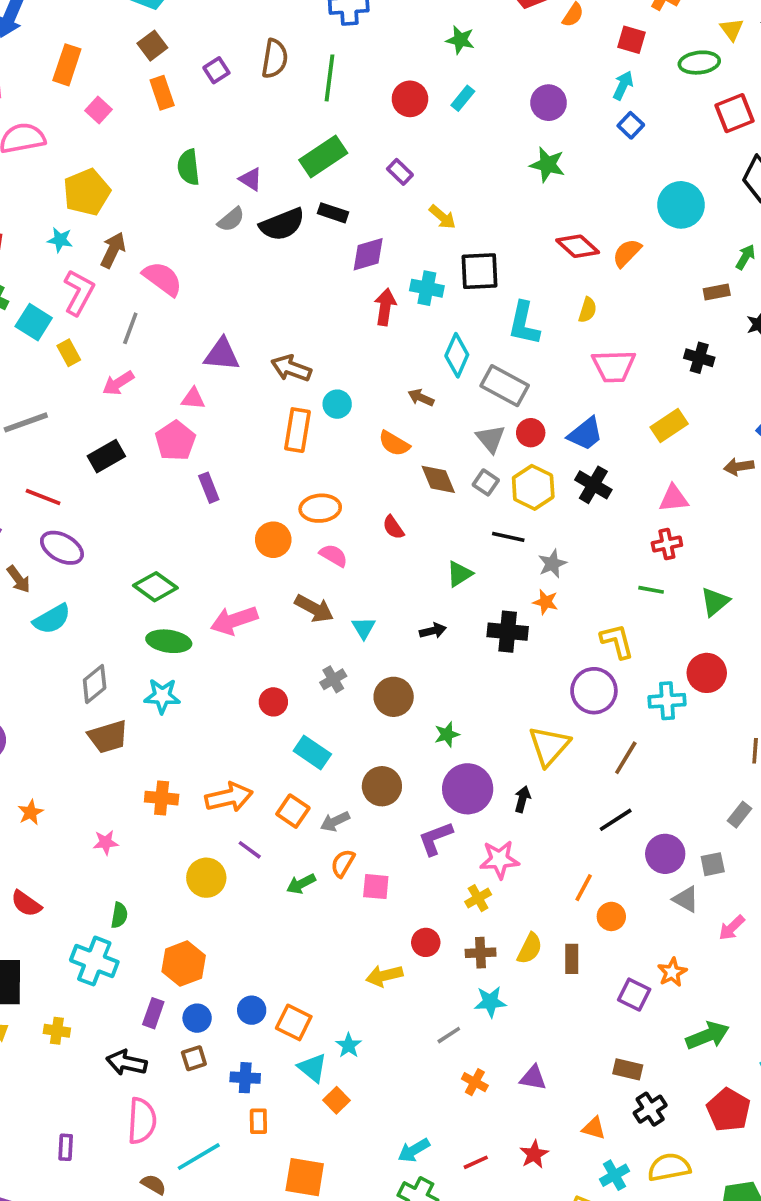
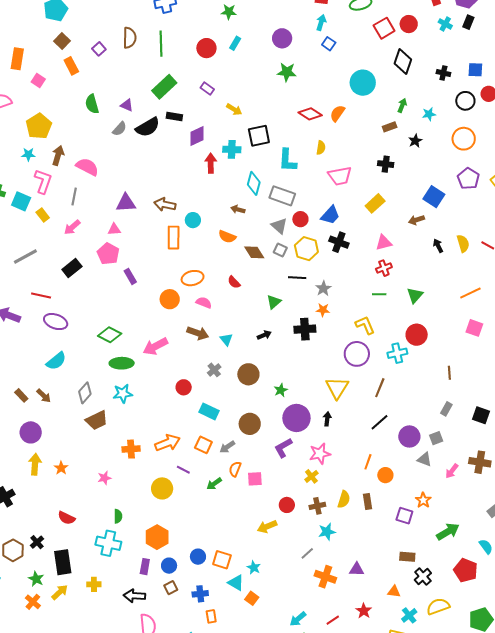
brown arrow: (19, 579) -> (44, 396), moved
orange cross: (475, 1082) -> (325, 577), size x1.5

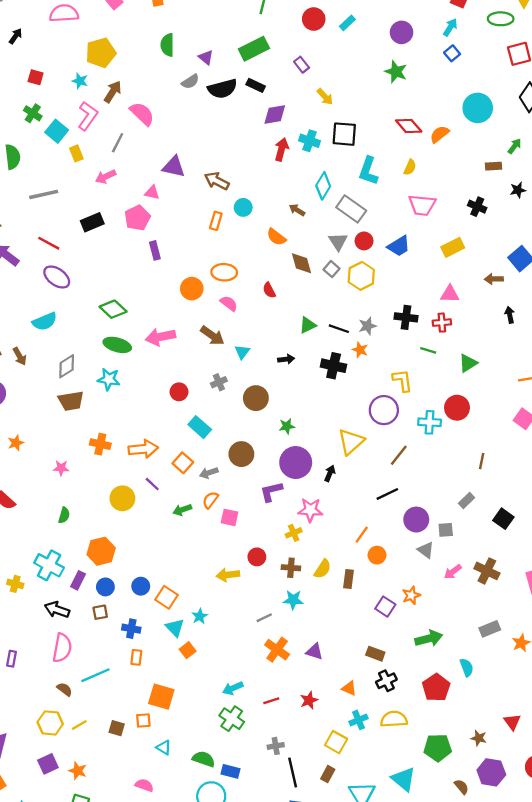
orange rectangle: (174, 238) -> (216, 221), size x0.7
black cross: (339, 242) -> (406, 317), moved, turned -30
black line: (297, 278) -> (339, 329), moved
cyan cross: (108, 543) -> (49, 565), moved

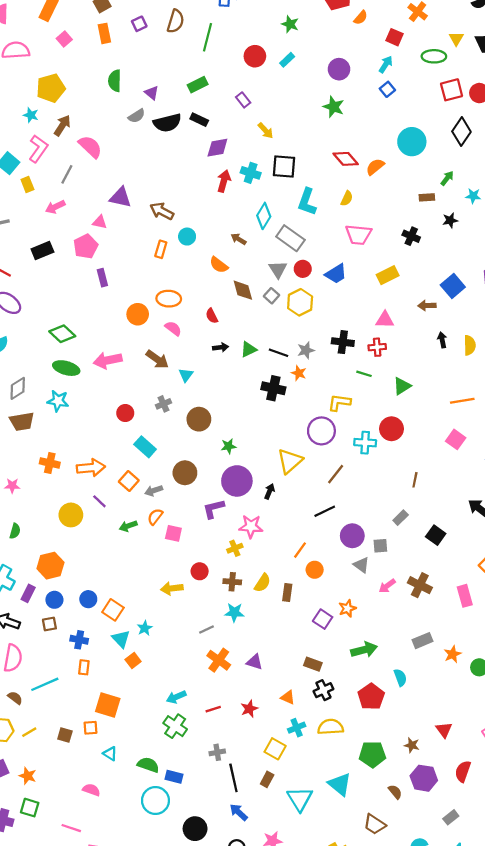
green rectangle: (254, 49) -> (198, 85), size x0.7
black arrow: (286, 359) -> (221, 347), moved
yellow L-shape: (402, 380) -> (339, 403), turned -75

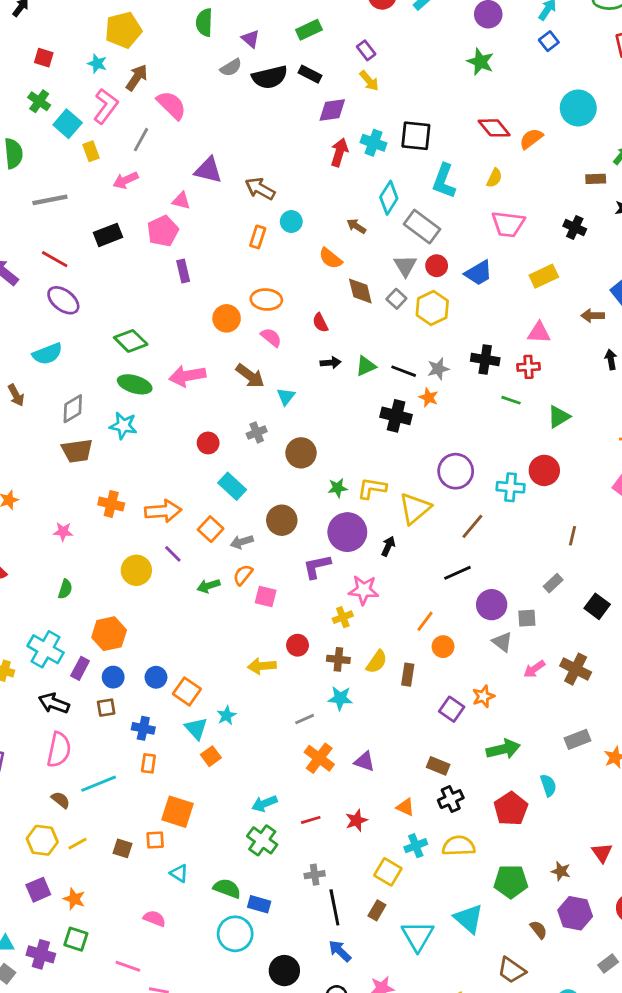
yellow arrow: (266, 131) -> (369, 81), moved
yellow L-shape: (339, 403) -> (372, 488), moved

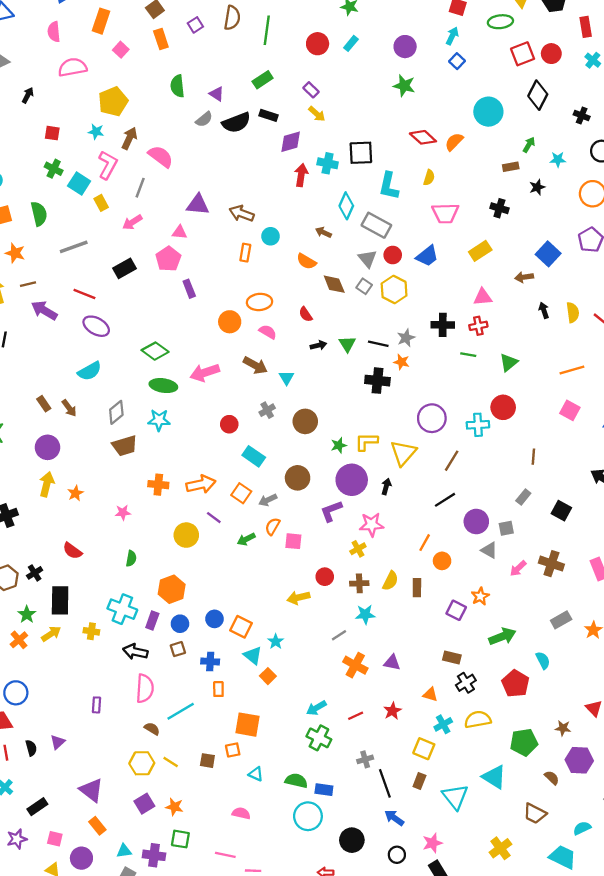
green triangle: (366, 366) -> (347, 344), turned -30
yellow line: (77, 844) -> (171, 762), turned 70

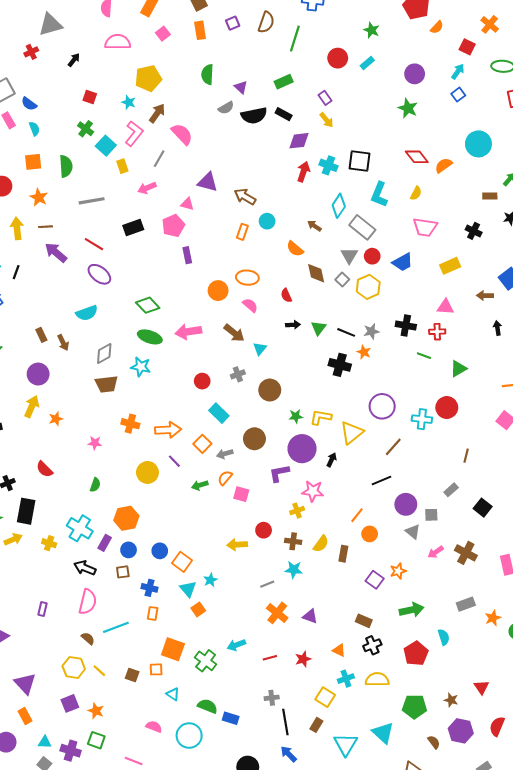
green cross: (319, 738) -> (206, 661), moved
cyan circle: (308, 816) -> (189, 736), moved

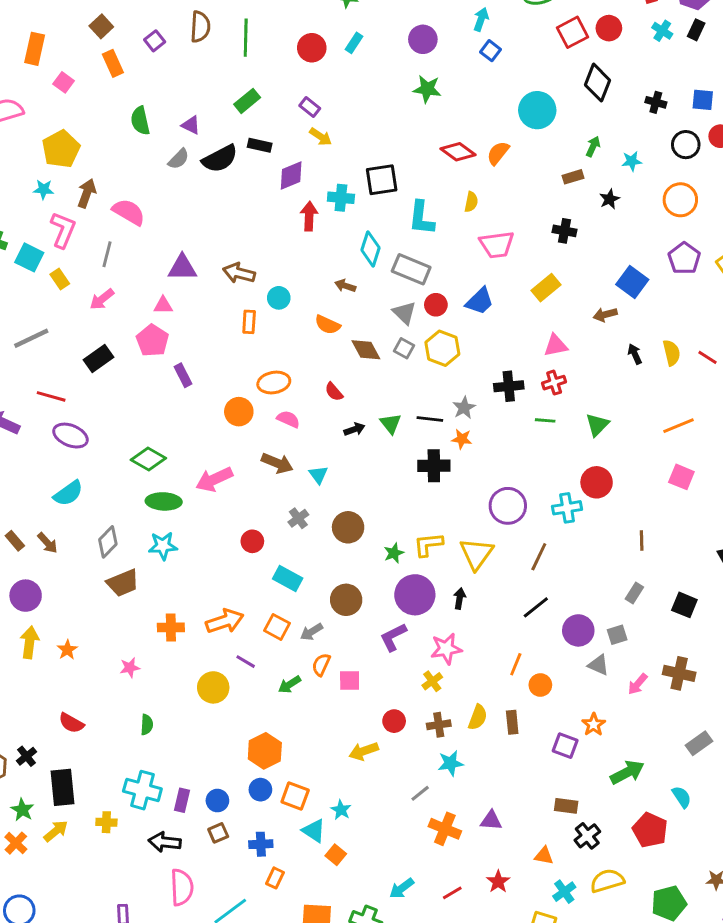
orange hexagon: (126, 518) -> (265, 751), moved
orange rectangle: (153, 613) -> (275, 878), turned 32

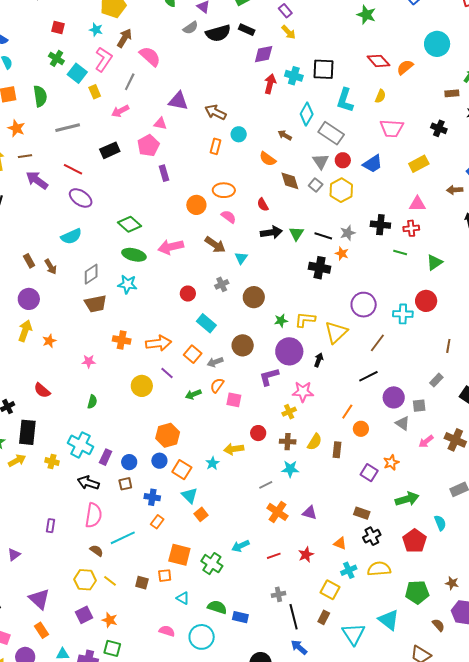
black arrow: (354, 429) -> (271, 232), size x1.5
cyan star: (341, 810) -> (212, 463), moved

